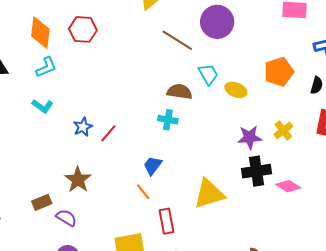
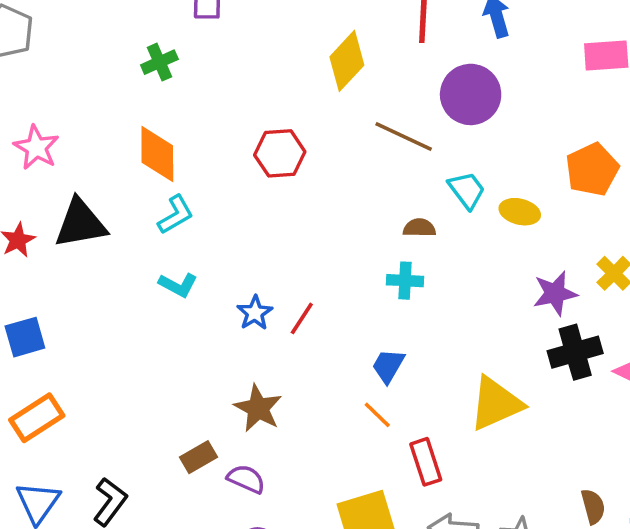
red hexagon: (83, 29) -> (280, 153), moved
brown semicircle: (180, 92) -> (419, 228), size x0.7

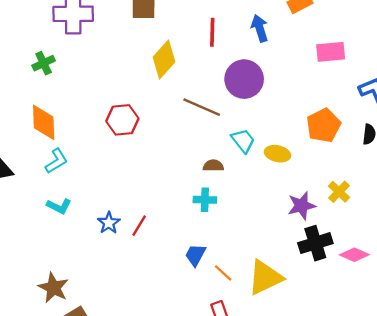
brown star: (258, 408) -> (53, 288), moved
orange line: (377, 415) -> (223, 273), moved

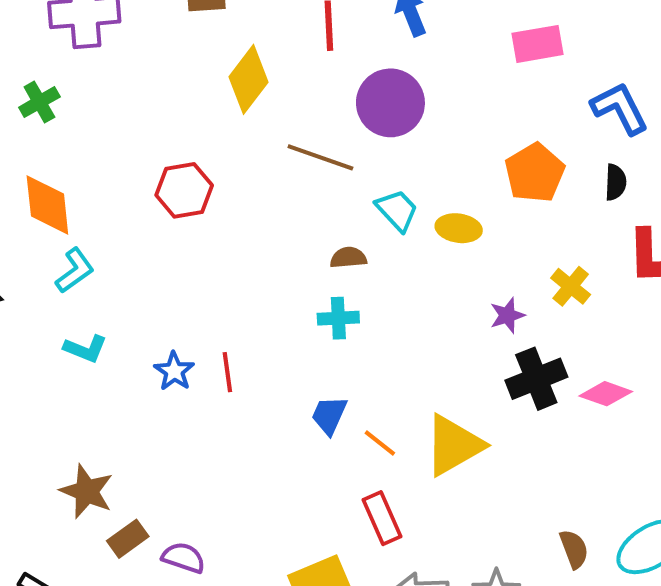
purple star: (302, 206) -> (507, 315), size x0.7
red line: (139, 226) -> (227, 372), turned -35

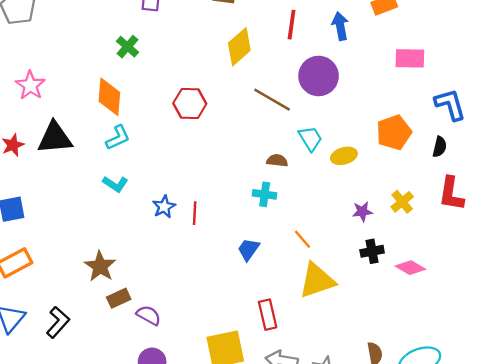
green cross: (39, 102) -> (128, 47), moved, turned -30
yellow ellipse: (459, 228) -> (344, 156), turned -35
black cross: (536, 379) -> (372, 251), size x0.7
orange line: (380, 443) -> (303, 239), moved

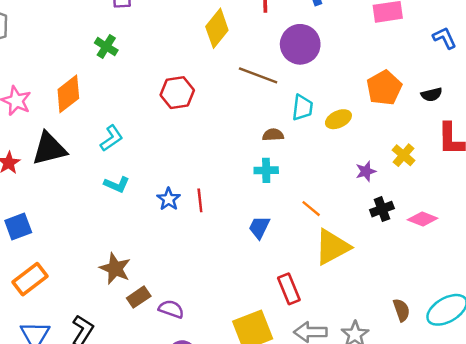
orange diamond: (109, 97) -> (68, 94), moved, turned 57
blue L-shape: (450, 105) -> (445, 38), moved, size x0.7
cyan trapezoid: (310, 139) -> (302, 108), turned 48
black semicircle: (440, 147) -> (432, 95), turned 72

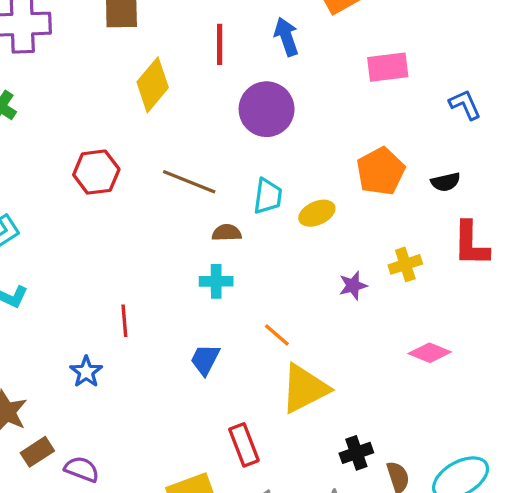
brown line: (258, 75) -> (189, 182), moved
yellow cross: (404, 155) -> (405, 264), turned 30
blue star: (169, 199) -> (86, 372), moved
black cross: (382, 209) -> (356, 453), moved

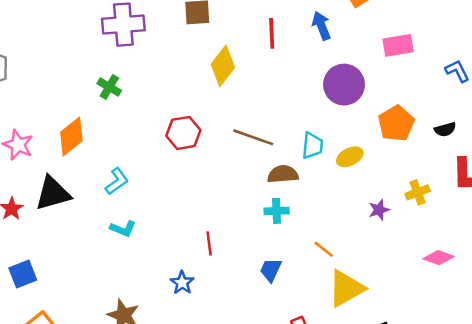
purple circle: (267, 109) -> (344, 85), moved
brown semicircle: (227, 233) -> (283, 174), size x1.4

